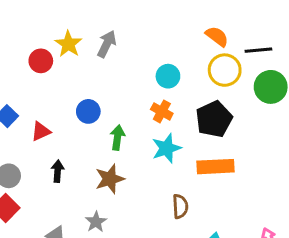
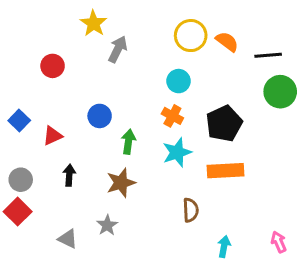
yellow star: (68, 44) -> (94, 23), moved
yellow circle: (225, 70) -> (191, 36), moved

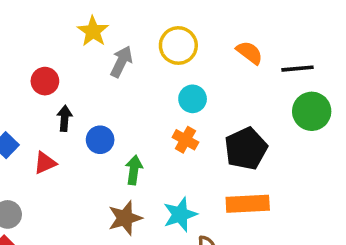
yellow circle: (191, 36) -> (178, 45), moved
cyan star: (177, 152) -> (180, 214), moved
black arrow: (69, 175) -> (64, 118), moved

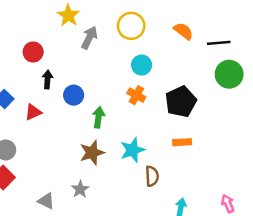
orange rectangle: (248, 204) -> (182, 142), size x0.6

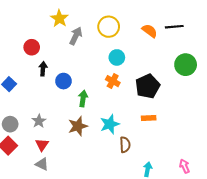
black line: (219, 43) -> (174, 27), moved
red triangle: (33, 112) -> (42, 145), moved, turned -32
gray star: (80, 189) -> (39, 121), moved

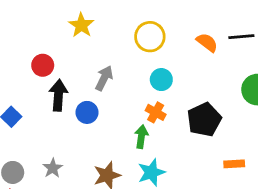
gray arrow: (76, 36) -> (104, 78), moved
black arrow: (43, 69) -> (58, 95), size x1.5
green arrow: (83, 98) -> (141, 137), moved
orange rectangle: (149, 118) -> (234, 164), moved

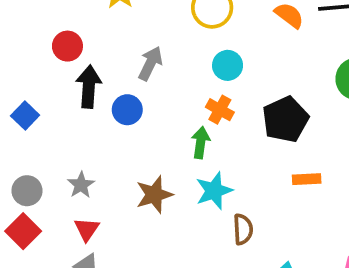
orange rectangle: (234, 164) -> (307, 179), moved

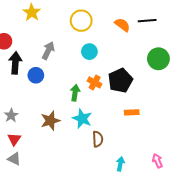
orange cross: (220, 110) -> (95, 82), moved
cyan star: (214, 191) -> (82, 119), turned -30

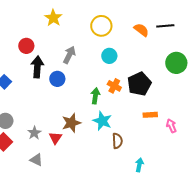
gray star: (11, 115) -> (34, 133), moved
red triangle: (14, 139) -> (55, 138), moved
pink arrow: (157, 161) -> (171, 126), moved

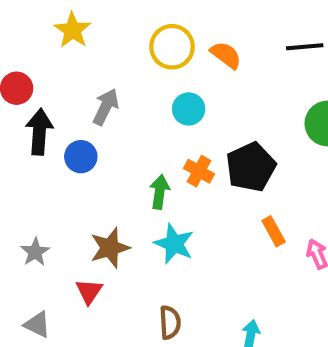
orange semicircle: (141, 30) -> (226, 55), moved
orange rectangle: (150, 115) -> (274, 231), turned 64
gray star: (34, 133) -> (35, 252), moved
red triangle: (55, 138) -> (89, 291), moved
brown semicircle: (117, 141) -> (170, 322), moved

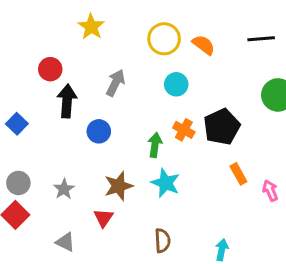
blue circle: (81, 157) -> (99, 131), moved

